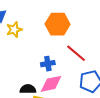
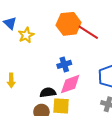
red line: (76, 53) -> (88, 32), moved

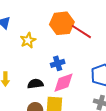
yellow star: (26, 35) -> (28, 40), moved
black semicircle: (48, 92) -> (35, 84), moved

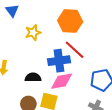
red line: (81, 32) -> (75, 50), moved
blue cross: (58, 63) -> (59, 61), size x1.5

